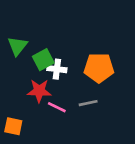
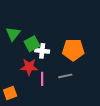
pink line: (57, 107) -> (42, 79), turned 64
orange square: (13, 126) -> (10, 93), turned -32

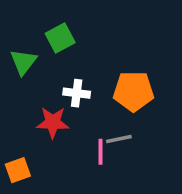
green square: (32, 44) -> (60, 38), moved
pink line: (42, 79) -> (100, 152), moved

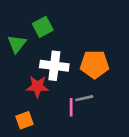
white cross: (77, 93) -> (54, 66), size x1.5
orange square: (18, 170) -> (25, 120), moved

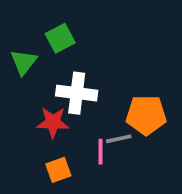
orange pentagon: (95, 64) -> (146, 115), moved
orange square: (25, 120) -> (58, 170), moved

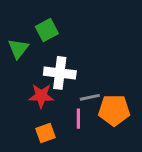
orange pentagon: (146, 115) -> (114, 110), moved
gray line: (119, 139) -> (90, 97), moved

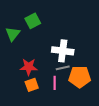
white cross: (60, 73) -> (63, 51), moved
orange square: (45, 133) -> (32, 85), moved

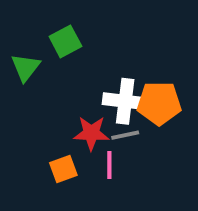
red star: (29, 67) -> (91, 133), moved
orange pentagon: (80, 77) -> (159, 103), moved

